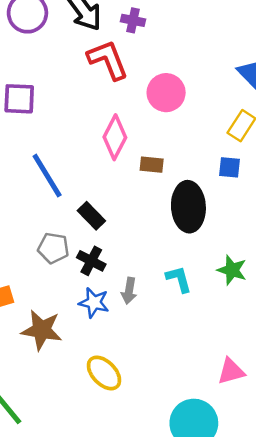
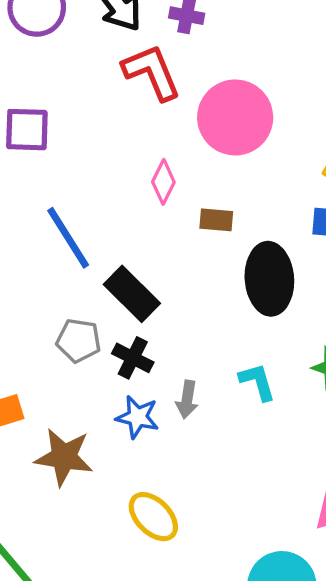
pink circle: (166, 93) -> (235, 117), size x1.4
pink diamond: (115, 137) -> (163, 182), size x0.7
black rectangle: (91, 216) -> (132, 294), size x1.4

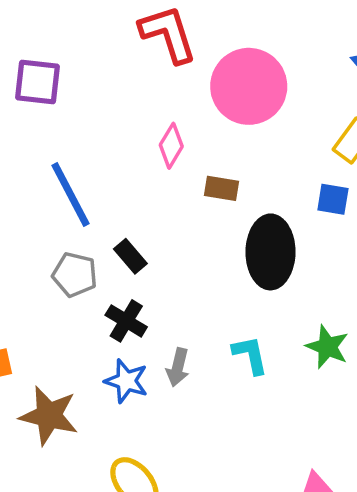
black rectangle: (132, 294) -> (130, 256), size x0.6
gray pentagon: (79, 340) -> (75, 275), moved

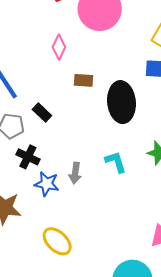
brown rectangle: (222, 188) -> (83, 80), moved
black cross: (126, 321) -> (28, 157), moved

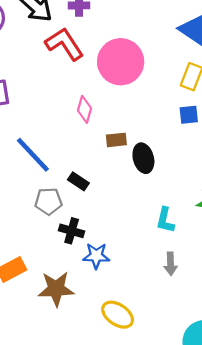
black ellipse: (121, 102) -> (143, 158), moved, size x0.7
cyan L-shape: (116, 162) -> (165, 220), turned -140
gray arrow: (75, 173) -> (171, 264), moved

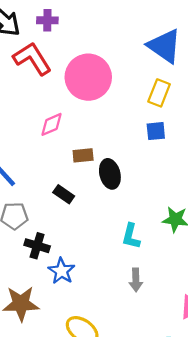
pink diamond: (84, 109) -> (52, 124), turned 50
black rectangle: (78, 181) -> (64, 194), moved
blue star: (96, 256) -> (61, 271), turned 30

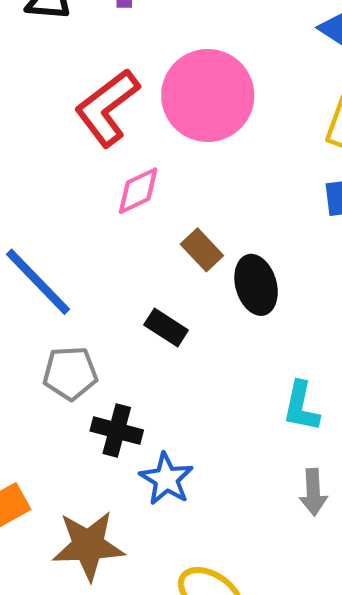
red L-shape: (32, 59) -> (107, 108), moved, turned -93
brown rectangle: (83, 155) -> (202, 250), turned 54

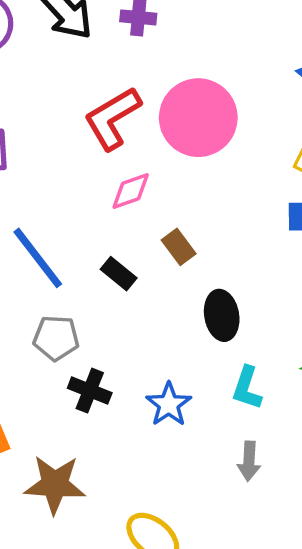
black ellipse: (256, 285) -> (222, 315), moved
black rectangle: (166, 328) -> (119, 274), moved
blue star: (166, 479) -> (169, 404), moved

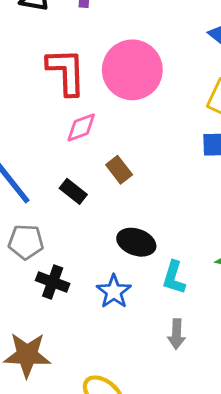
red L-shape: (113, 118) -> (66, 72), turned 120
black ellipse: (222, 315) -> (136, 242), moved, turned -60

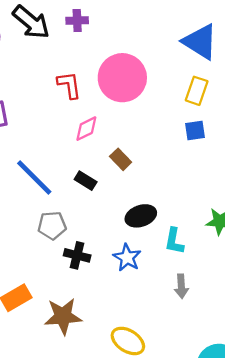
red L-shape: (66, 72) -> (69, 85), size x0.7
black ellipse: (136, 242) -> (141, 216), turned -32

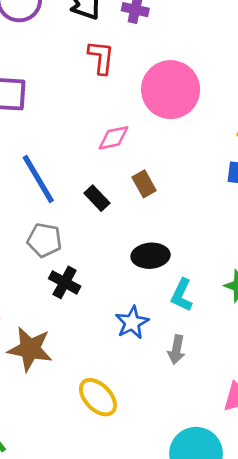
red L-shape: (69, 85) -> (101, 57), moved
blue star: (127, 258) -> (132, 322), moved

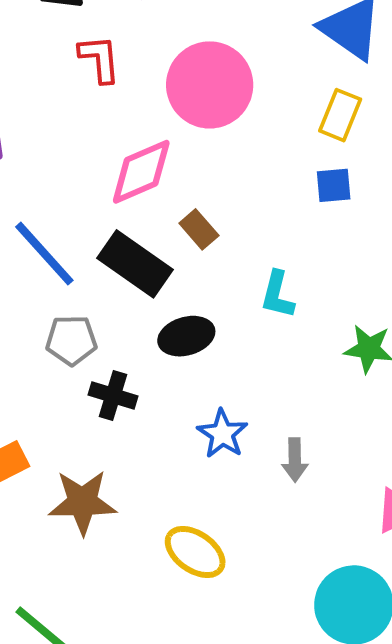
pink diamond: (113, 138) -> (141, 172), size x1.5
black rectangle: (97, 198) -> (135, 264), size x1.8
black ellipse: (151, 256) -> (186, 336), moved
cyan L-shape: (182, 295) -> (277, 295), moved

